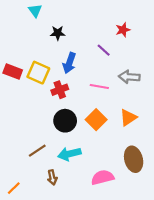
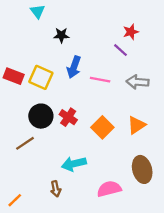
purple line: (104, 50) -> (121, 50), moved
pink line: (99, 86) -> (100, 80), moved
red cross: (60, 90) -> (68, 117), moved, turned -35
black circle: (65, 121) -> (41, 116), moved
brown line: (37, 151) -> (25, 143), moved

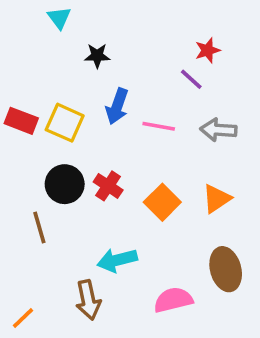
brown line: (25, 143) -> (39, 228), turned -72
brown arrow: (56, 189) -> (88, 300), size x1.5

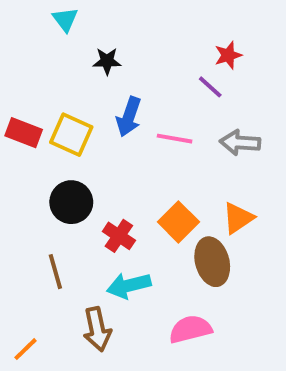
red cross: (108, 186) -> (119, 236), moved
brown line: (39, 228) -> (55, 272), moved
brown ellipse: (226, 269) -> (212, 262), moved

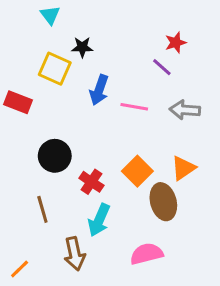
yellow square: (71, 135) -> (55, 69), moved
cyan arrow: (129, 286) -> (99, 220), turned -52

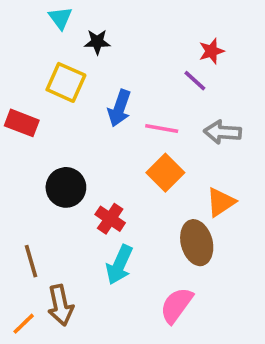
black star: (82, 47) -> (97, 42), moved
orange square: (137, 171) -> (165, 173), moved
brown line: (42, 209) -> (31, 261), moved
brown arrow: (75, 254) -> (60, 305), moved
pink semicircle: (147, 254) -> (176, 305), turned -40

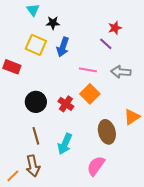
blue arrow: (119, 108) -> (63, 47), moved
orange triangle: (221, 202) -> (132, 117), moved
red cross: (110, 219) -> (66, 104), moved
brown line: (31, 261) -> (36, 136), moved

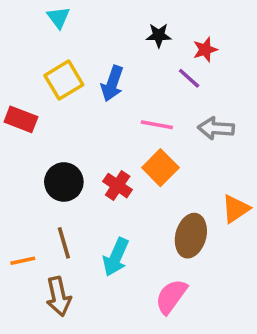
black star: (53, 23) -> (159, 35), moved
yellow square: (36, 45) -> (64, 80), turned 35
brown ellipse: (107, 132) -> (191, 236), turned 30
orange line: (13, 176) -> (23, 261), moved, turned 32

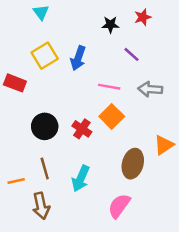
red star: (205, 50) -> (143, 17), moved

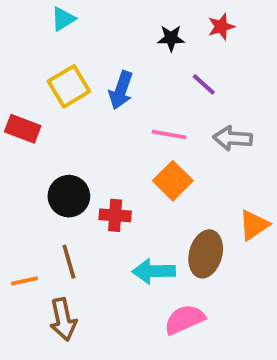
cyan triangle: (41, 12) -> (63, 19), turned 35
red cross: (82, 129) -> (115, 215), moved, turned -30
cyan arrow: (81, 178) -> (154, 271), moved, turned 65
pink semicircle: (119, 206) -> (184, 319), turned 30

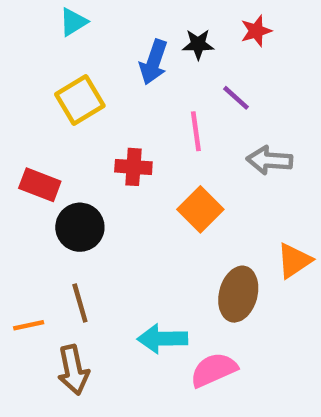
blue arrow: (121, 90) -> (154, 62), moved
red rectangle: (23, 129) -> (40, 185), moved
pink line: (169, 134) -> (196, 131), moved, turned 72
red cross: (115, 215) -> (133, 167), moved
cyan arrow: (154, 271) -> (162, 339), moved

